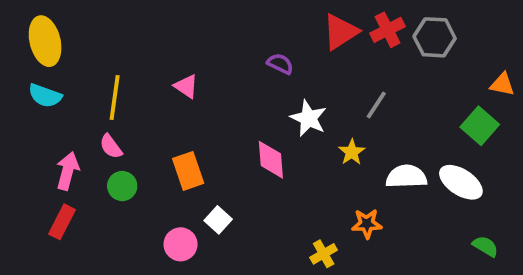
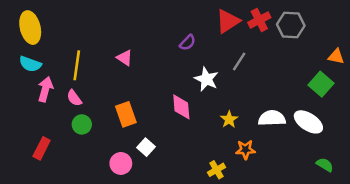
purple semicircle: (280, 64) -> (188, 43), turned 108
gray line: (376, 105) -> (239, 62), moved
yellow star: (352, 152) -> (229, 119), moved
pink arrow: (68, 171) -> (45, 89), moved

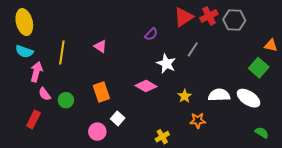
pink semicircle: (74, 98) -> (45, 94), moved
pink diamond: (181, 107) -> (146, 86), turned -55
yellow cross: (217, 170) -> (162, 137), moved

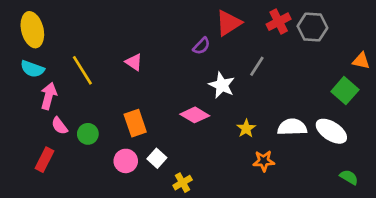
red triangle: (184, 17) -> (229, 23), moved
yellow line: (62, 52) -> (82, 70), turned -40
pink circle: (97, 132) -> (126, 161), moved
yellow cross: (162, 137) -> (183, 183), moved

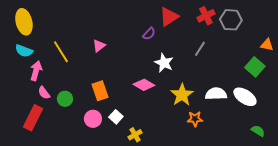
pink triangle: (134, 62) -> (99, 46), turned 48
gray line: (257, 66) -> (200, 49), moved
yellow star: (246, 128) -> (182, 95), size x1.6
red rectangle: (45, 160) -> (33, 118), size x1.4

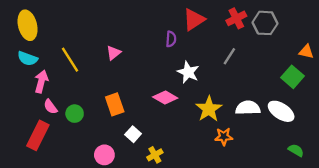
purple semicircle: (149, 34) -> (171, 39), turned -40
pink circle: (93, 119) -> (104, 155), moved

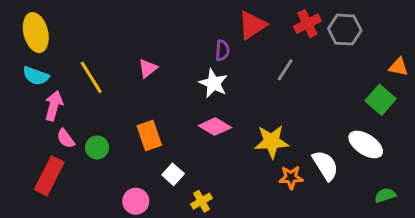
gray line: (229, 56) -> (285, 70), moved
white star: (188, 72) -> (213, 83), moved
white semicircle: (248, 108) -> (325, 165), moved, turned 60
yellow star: (209, 109) -> (272, 142), turned 30
green semicircle: (296, 150) -> (385, 195), turned -49

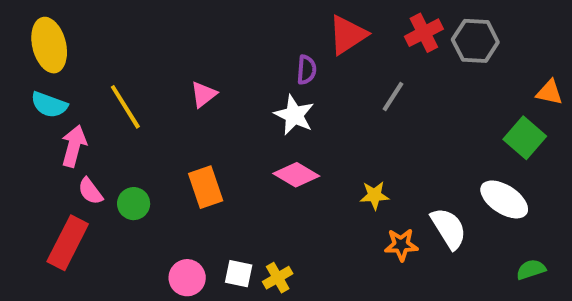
yellow star: (272, 142) -> (374, 195), size x0.6
white square: (173, 174) -> (239, 274), moved, turned -30

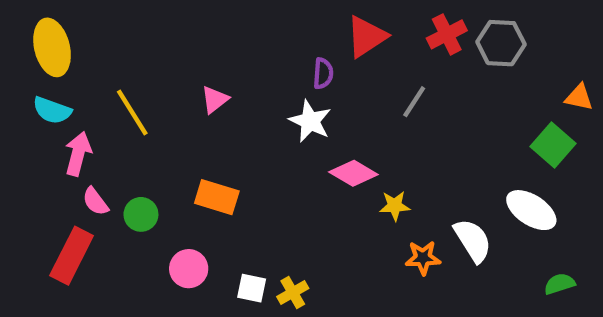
pink diamond: (296, 175) -> (353, 173), moved
orange rectangle: (206, 187) -> (217, 197), turned -54
pink circle: (187, 278) -> (189, 269), moved

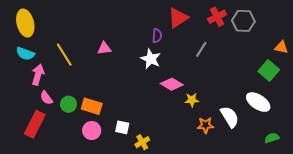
pink triangle: (215, 99) -> (104, 48), turned 32
orange rectangle: (217, 197) -> (92, 106), moved
white square: (252, 288) -> (122, 127), moved

